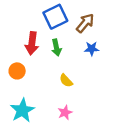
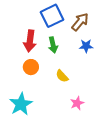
orange circle: (17, 71) -> (31, 67), moved
pink star: (65, 113) -> (77, 103), moved

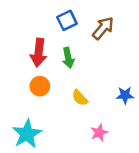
blue square: (52, 16) -> (67, 20), size x0.7
blue star: (86, 46) -> (125, 95), moved

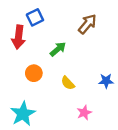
blue square: (67, 20) -> (35, 17), moved
red arrow: (39, 53) -> (18, 37), moved
green arrow: (68, 58) -> (58, 49), turned -119

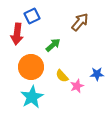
orange circle: (34, 73) -> (31, 67), size x1.6
pink star: (84, 113) -> (77, 86), moved
cyan star: (23, 114) -> (32, 97), moved

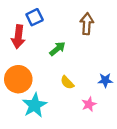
brown arrow: (80, 22) -> (87, 24), turned -36
orange circle: (31, 67) -> (18, 79), moved
pink star: (77, 86) -> (89, 104), moved

